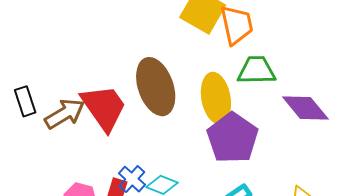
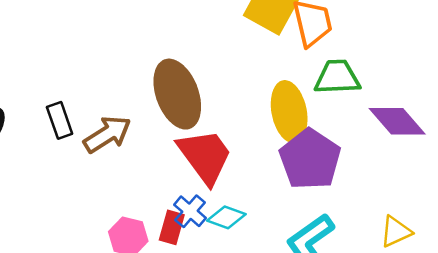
brown ellipse: (156, 87) -> (177, 94), moved
red trapezoid: (104, 107) -> (205, 156), moved

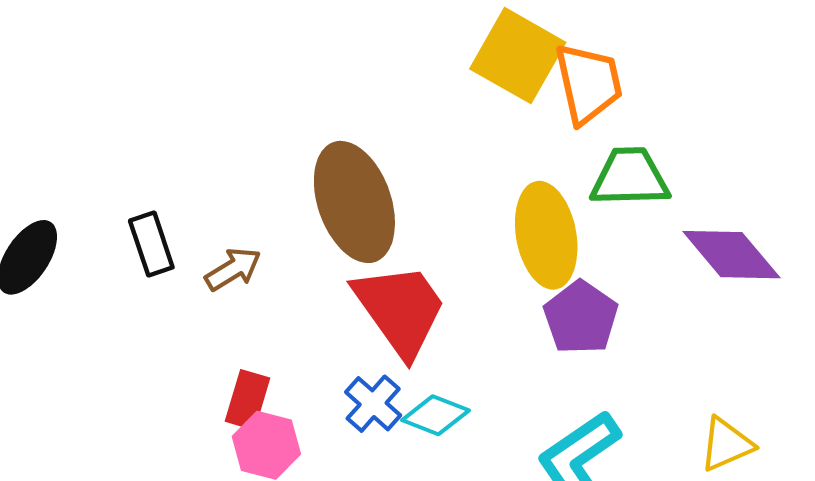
brown arrow: (107, 134) -> (233, 269), size x0.7
purple pentagon: (310, 159) -> (581, 317), size x0.7
red rectangle: (172, 227) -> (248, 400), moved

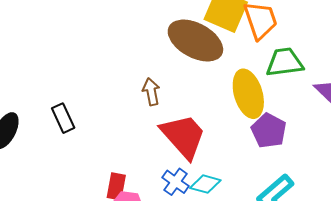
brown ellipse: (354, 202) -> (195, 41), moved, turned -36
brown arrow: (233, 269) -> (151, 92), moved, turned -64

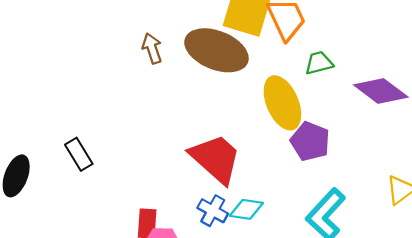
green trapezoid: (285, 62) -> (319, 63), size x0.7
brown arrow: (151, 92) -> (152, 48), moved

